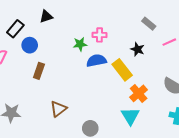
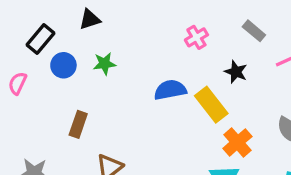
pink cross: (100, 35) -> (196, 37), moved, turned -32
green star: (80, 44) -> (104, 64), moved
brown rectangle: (39, 71) -> (78, 124), moved

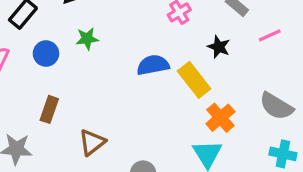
blue circle: (63, 65) -> (46, 53), moved
brown rectangle: (78, 124) -> (49, 109), moved

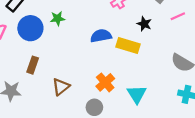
blue circle: (46, 53) -> (30, 28), size x1.5
yellow rectangle: (194, 80) -> (128, 46), turned -35
orange cross: (220, 118) -> (105, 82), moved

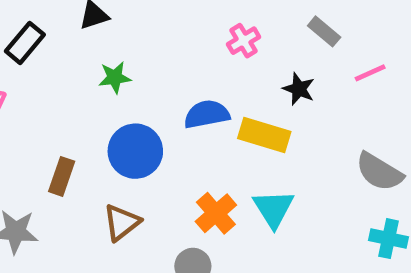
blue circle: (30, 28) -> (135, 151), moved
cyan triangle: (137, 94) -> (273, 209), moved

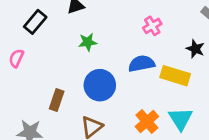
pink cross: (244, 41) -> (152, 26), moved

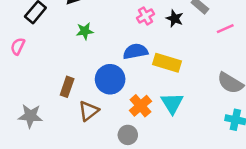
black star: (195, 49) -> (175, 18), moved
blue circle: (100, 85) -> (110, 79), moved
brown rectangle: (57, 100) -> (67, 87), moved

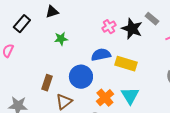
black star: (175, 18) -> (132, 29), size x1.5

